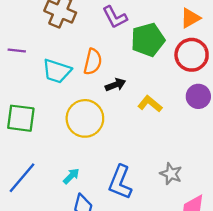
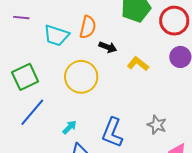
black arrow: (115, 85) -> (108, 47), turned 42
green square: (21, 118) -> (25, 77), turned -32
blue line: (22, 178) -> (32, 112), moved

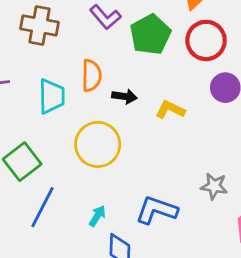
cyan trapezoid: (56, 35) -> (52, 96), turned -96
blue L-shape: (112, 133) -> (157, 210), turned 100

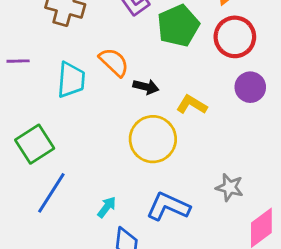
orange semicircle: (91, 75) -> (114, 62), turned -52
yellow circle: (98, 144) -> (153, 139), moved

